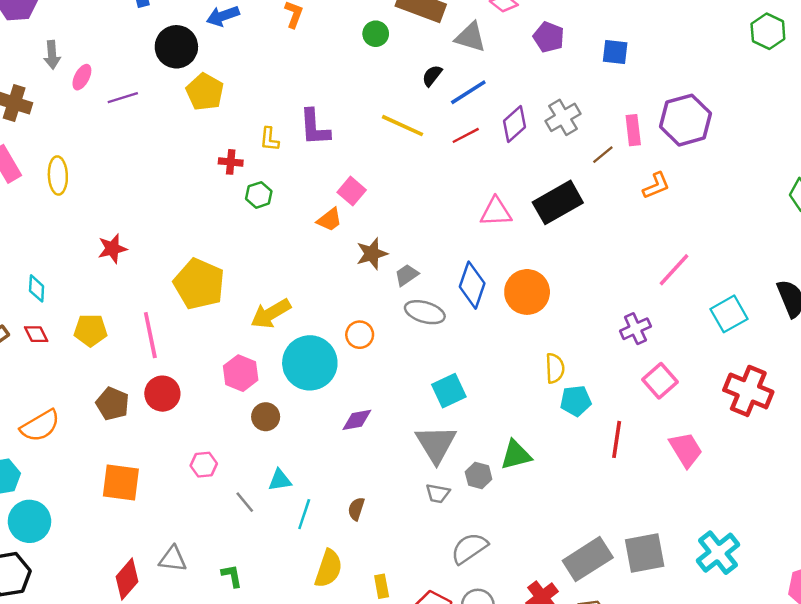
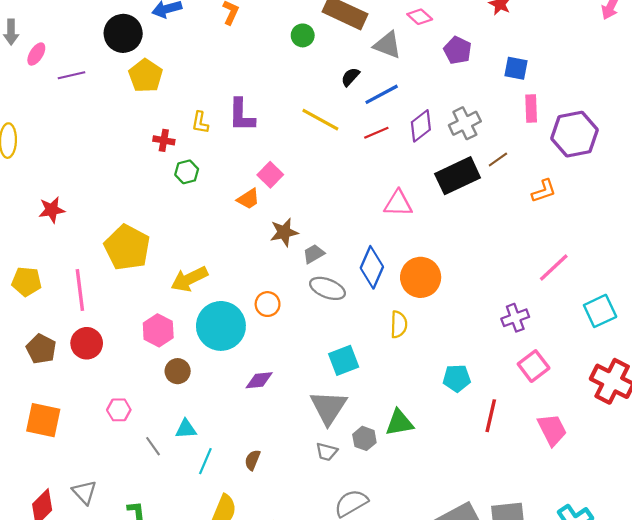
pink rectangle: (633, 130) -> (531, 109), moved
black rectangle: (558, 202) -> (458, 176), moved
yellow semicircle: (555, 368) -> (399, 324), moved
gray triangle: (173, 559) -> (85, 492), turned 36

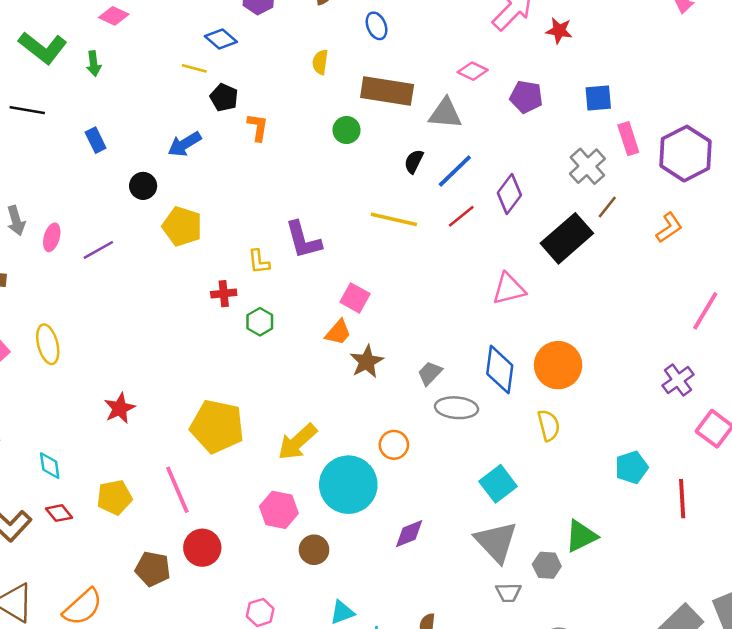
black circle: (123, 33) -> (143, 186), size x0.6
gray cross: (465, 123) -> (587, 166), moved
brown star: (284, 232) -> (367, 362), moved

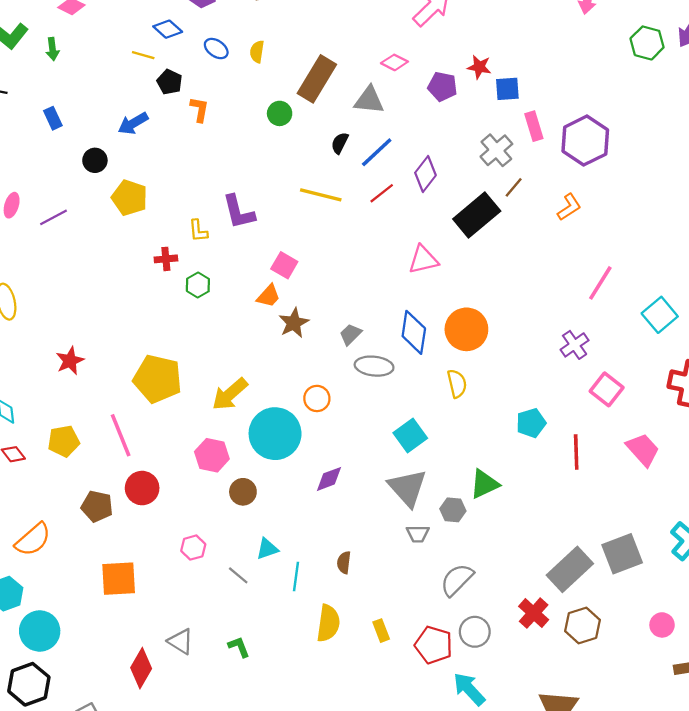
blue ellipse: (377, 26) -> (216, 49), moved, turned -35
red star: (559, 31) -> (479, 67), moved
brown rectangle: (387, 91) -> (317, 79), turned -69

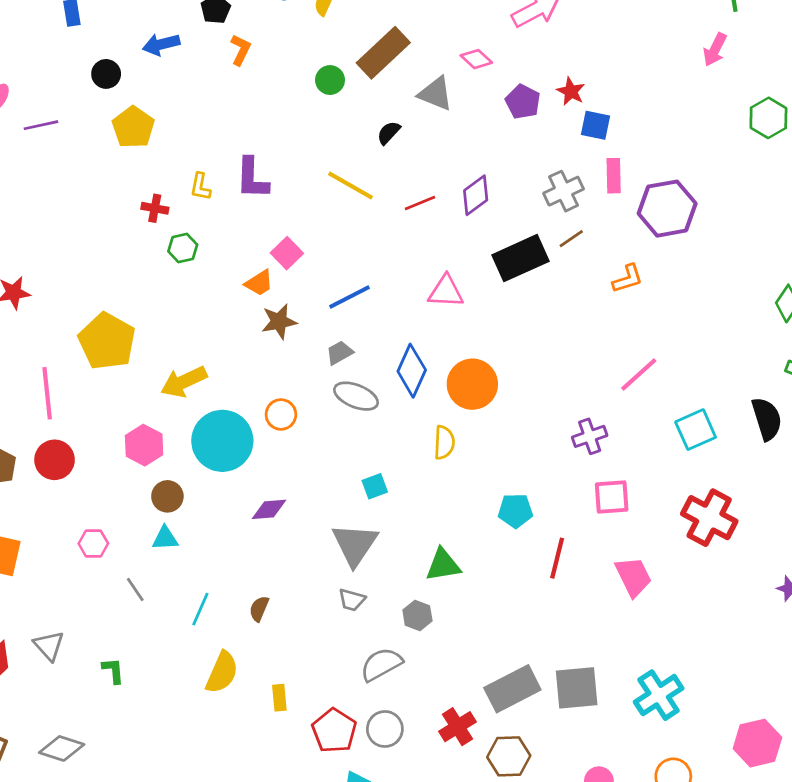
blue line: (377, 152) -> (350, 297), moved
pink square: (607, 389) -> (612, 497), turned 32
cyan square: (410, 435) -> (375, 486), size x0.7
gray hexagon: (453, 510) -> (417, 615), moved
cyan triangle: (267, 549) -> (165, 538), moved

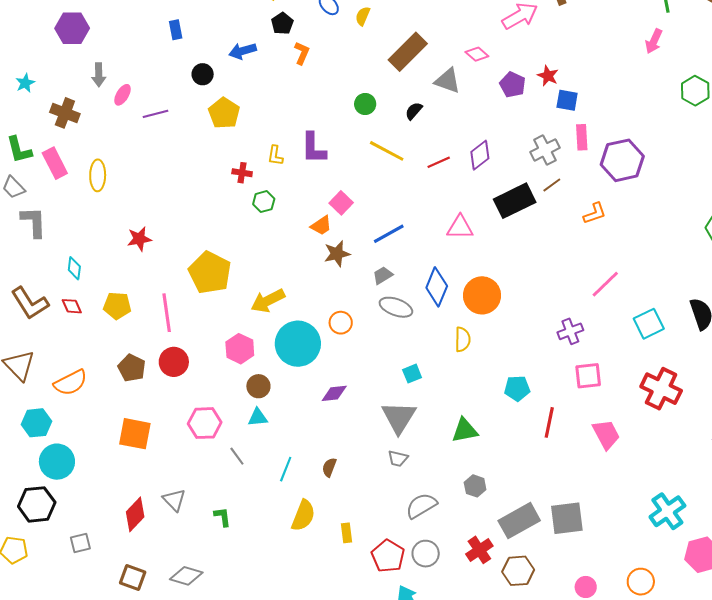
green circle: (330, 80) -> (365, 104), moved
pink hexagon: (93, 544) -> (205, 423), size x1.5
gray hexagon: (417, 615) -> (475, 486), moved
cyan cross: (659, 695) -> (667, 511), moved

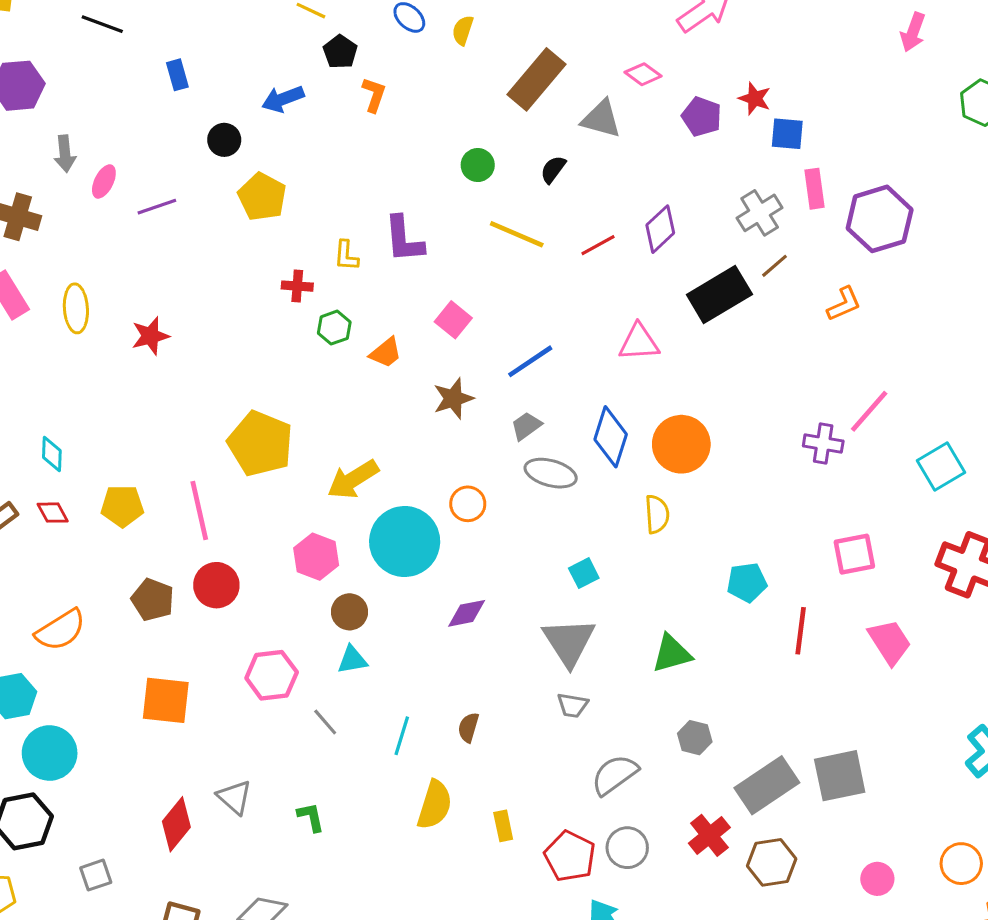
orange trapezoid: (321, 226) -> (386, 353), moved
red star: (139, 239) -> (150, 336), moved
purple cross: (570, 331) -> (823, 443), moved, turned 35

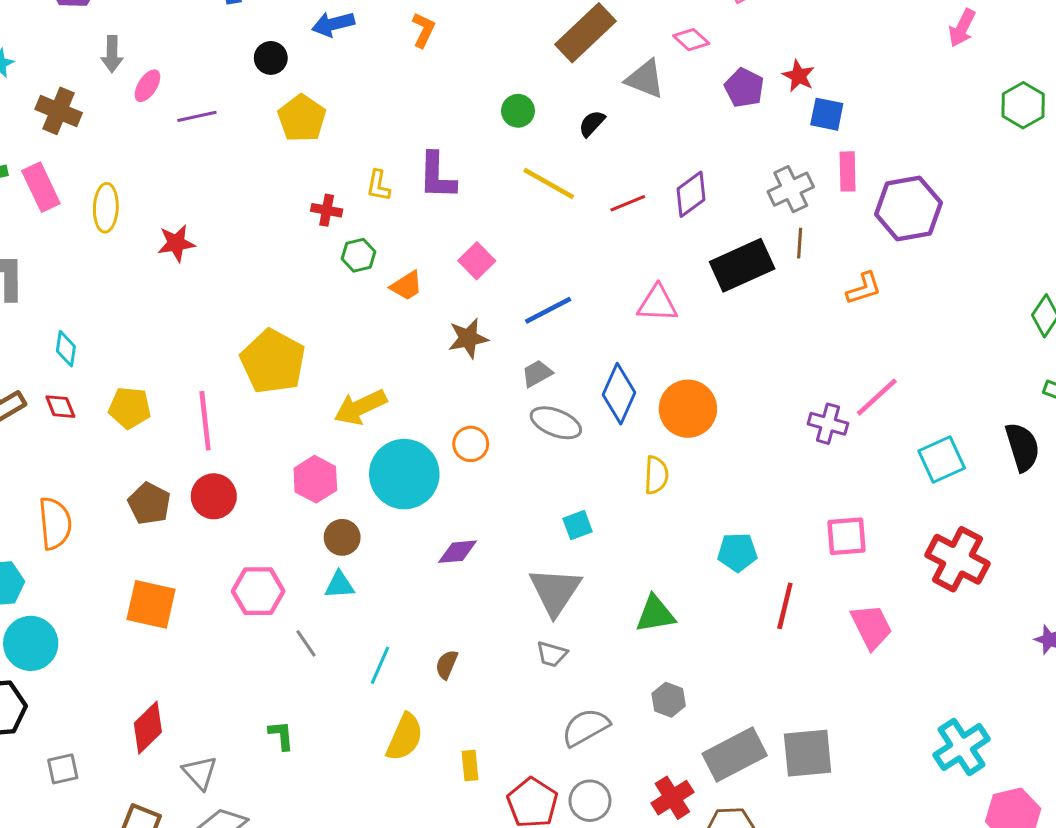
brown line: (774, 266) -> (800, 243), turned -52
orange semicircle: (60, 630) -> (55, 523), turned -70
gray triangle: (234, 797) -> (200, 773), moved

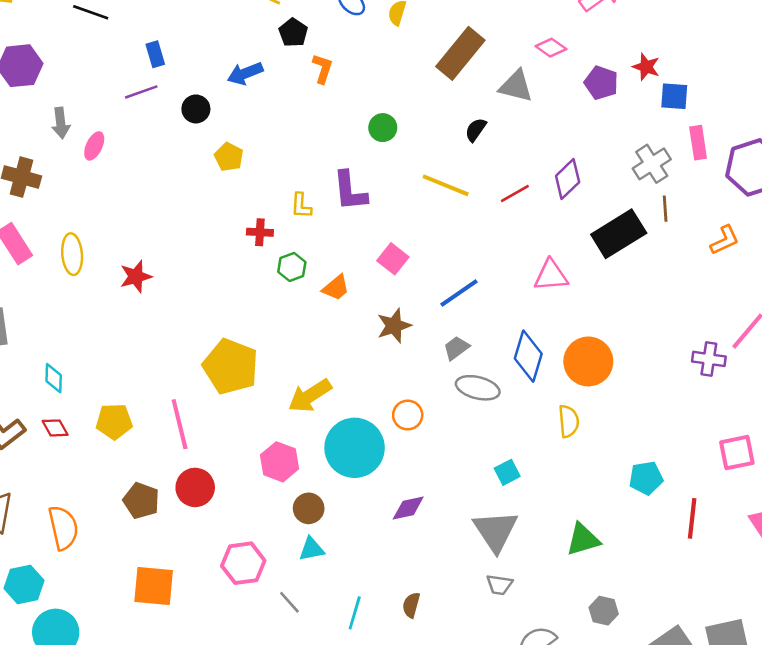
green circle: (518, 111) -> (383, 128), moved
purple line: (197, 116) -> (141, 92), moved
yellow pentagon: (302, 118) -> (229, 157), size x0.7

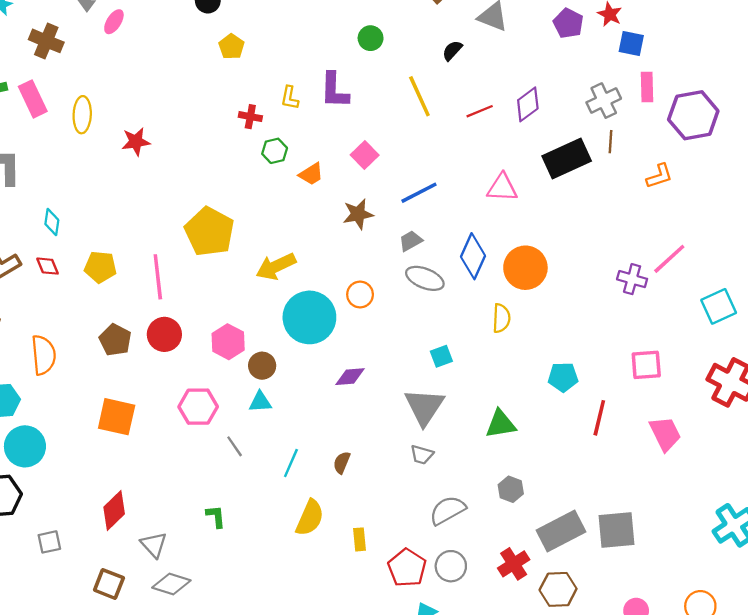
yellow line: (446, 185) -> (419, 96), turned 36
pink hexagon: (280, 462) -> (228, 342), moved

